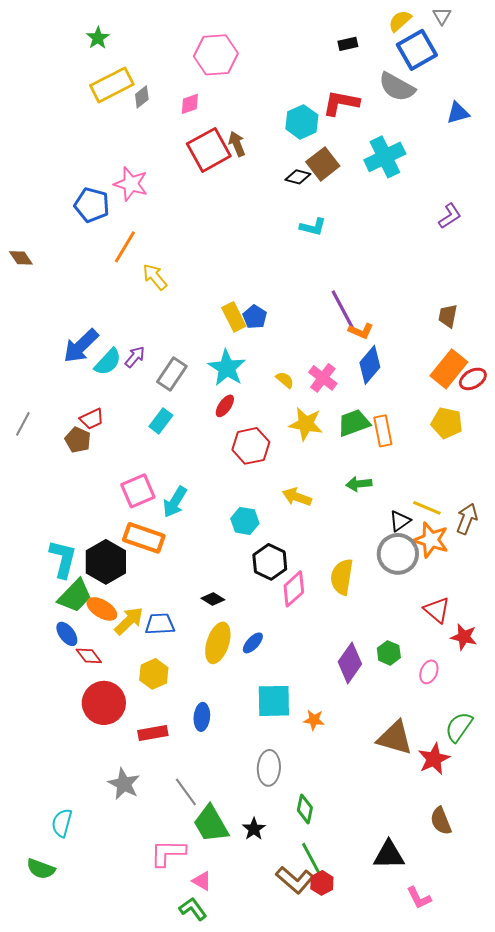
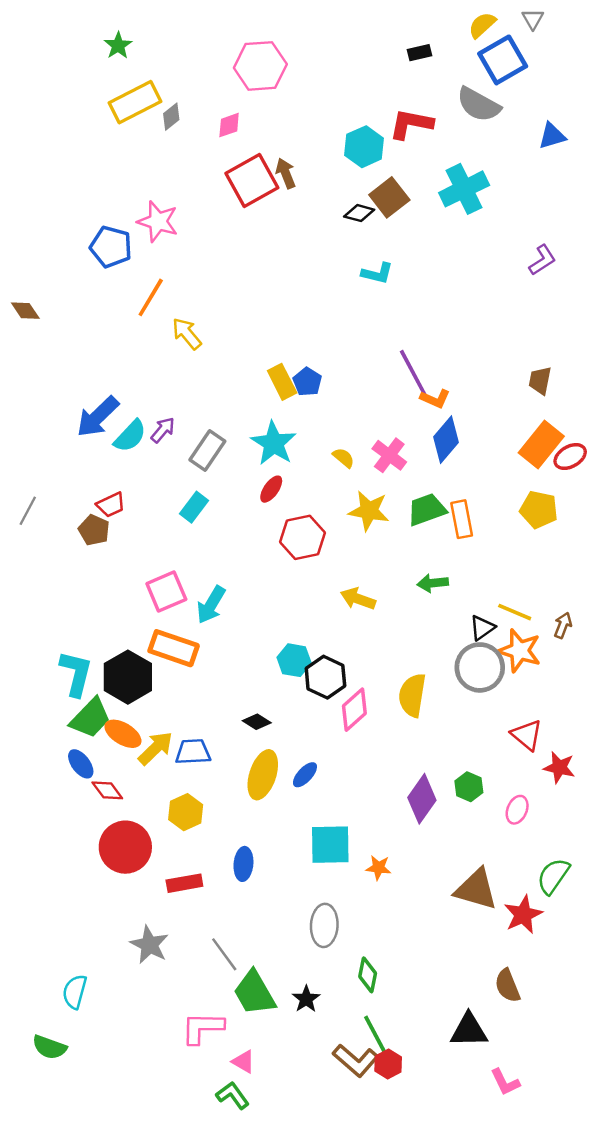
brown arrow: (467, 519) -> (563, 625), size x0.7
cyan hexagon: (245, 521) -> (294, 660), moved
brown semicircle: (441, 821) -> (507, 986), moved

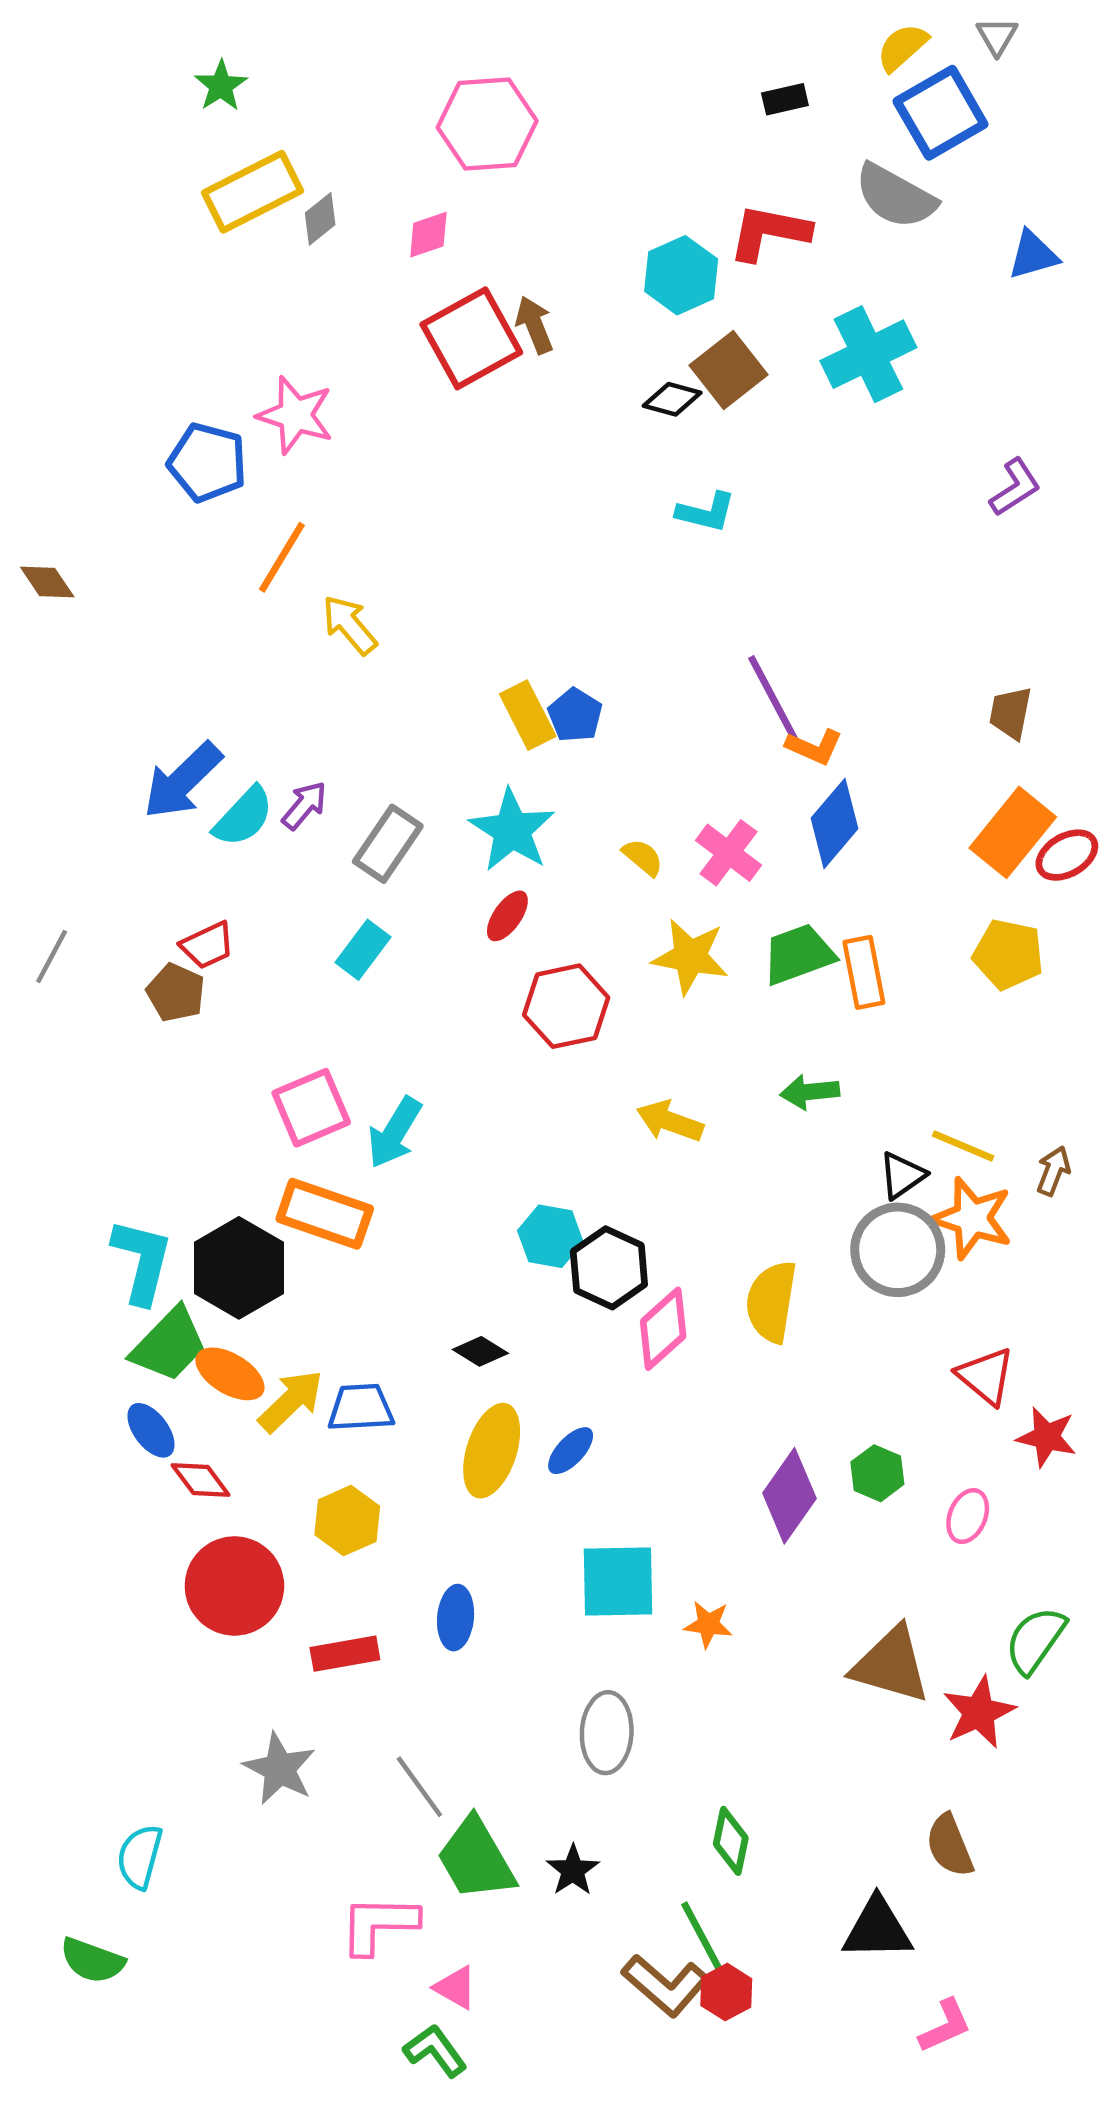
green diamond: (368, 975) -> (731, 1841), moved
pink L-shape: (505, 1082) -> (945, 2026), turned -88

